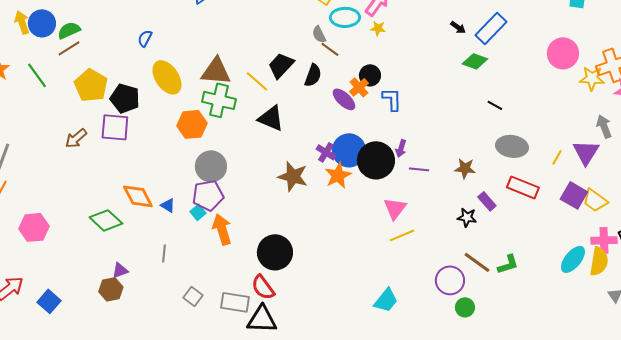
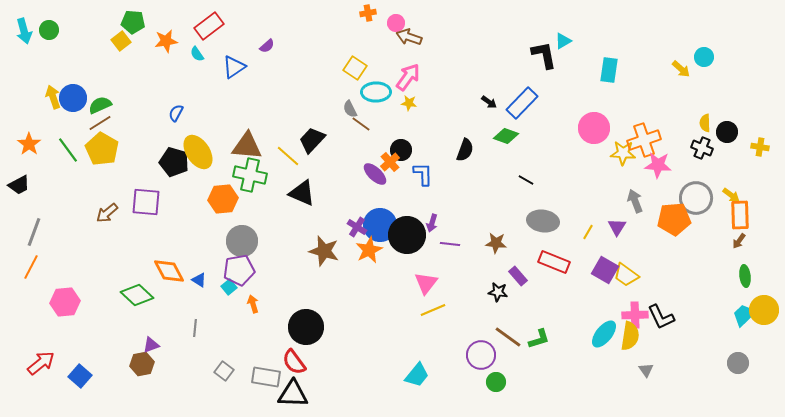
black semicircle: (313, 75) -> (465, 150), moved
yellow pentagon: (91, 85) -> (102, 149), moved
black pentagon: (125, 98) -> (174, 162), moved
purple triangle: (586, 152) -> (617, 227), size x0.7
orange arrow: (222, 229) -> (253, 304), size x0.6

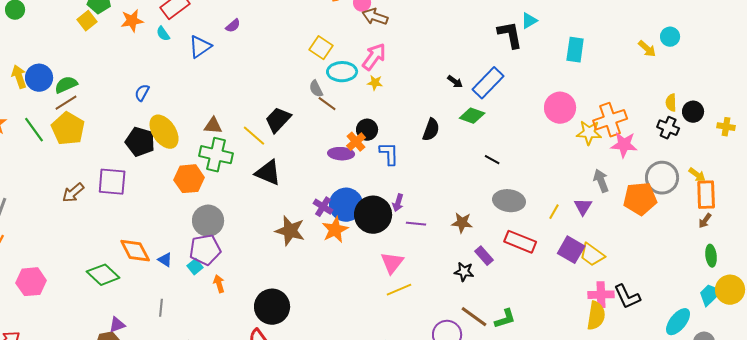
brown triangle: (247, 146) -> (213, 126), size x0.6
purple ellipse: (375, 174) -> (341, 154), turned -40
cyan ellipse: (604, 334) -> (678, 322), moved

